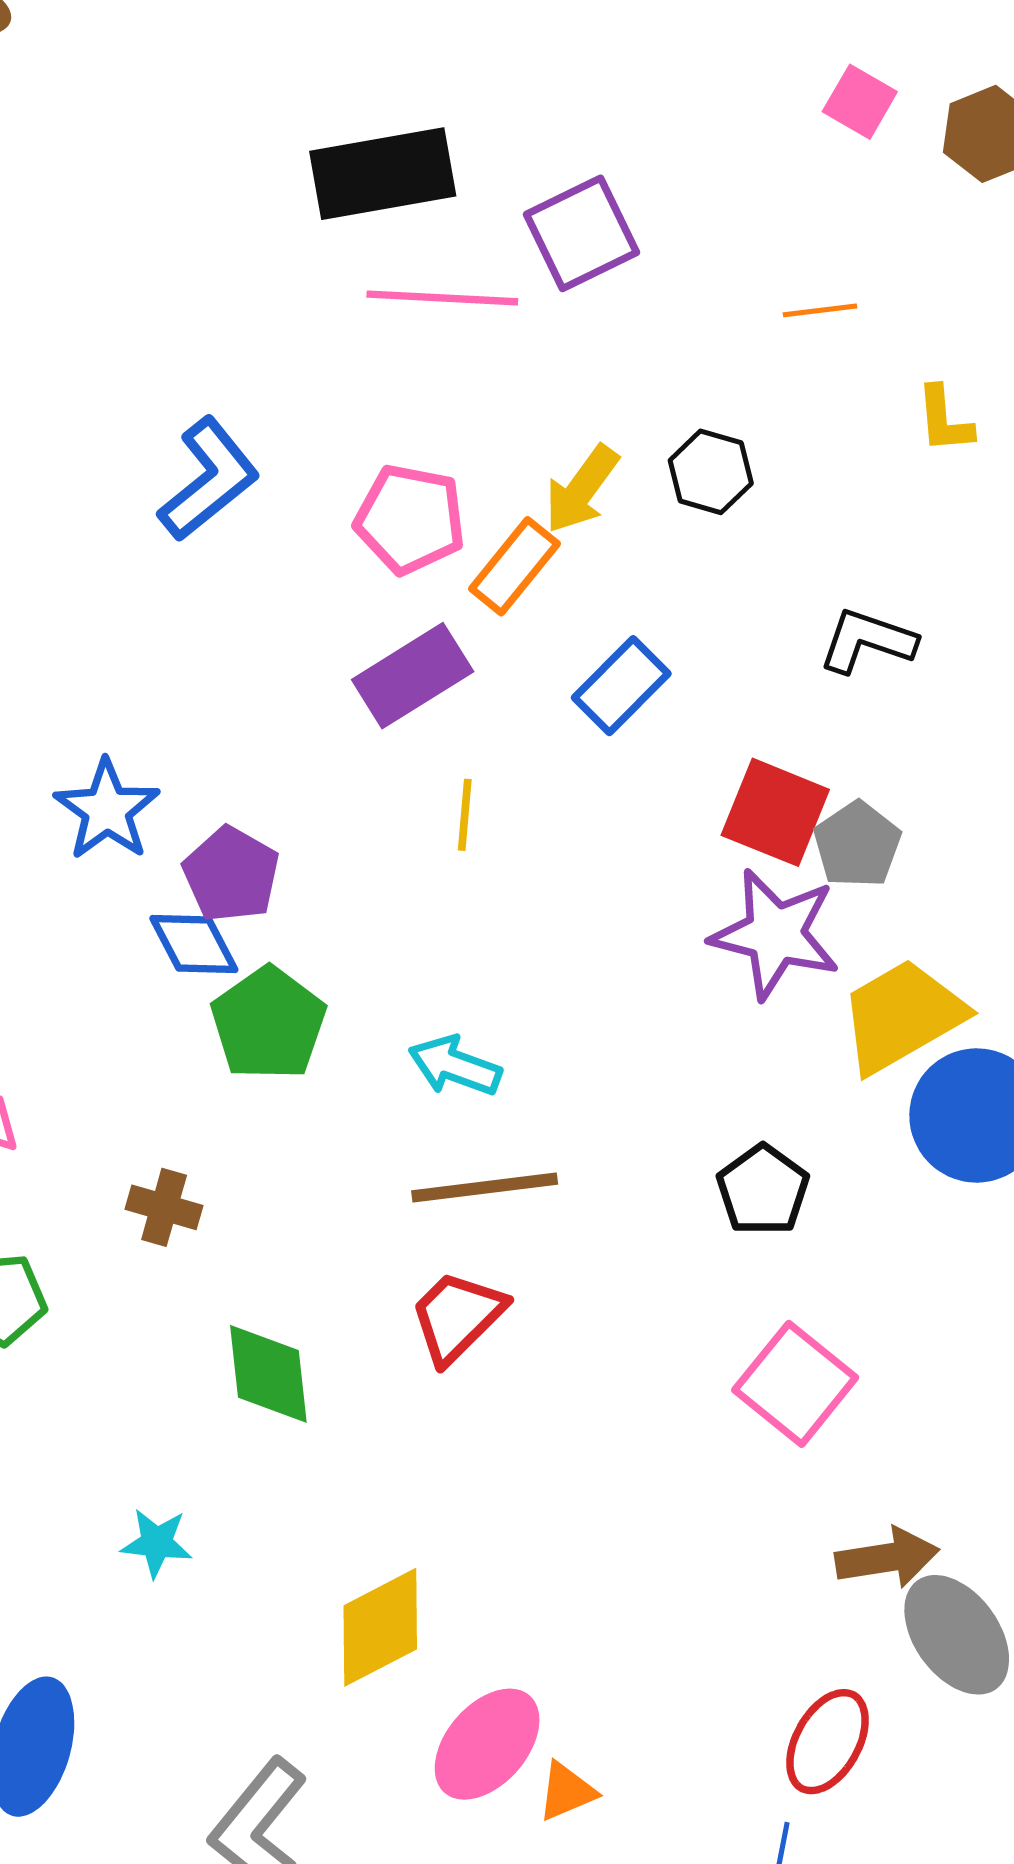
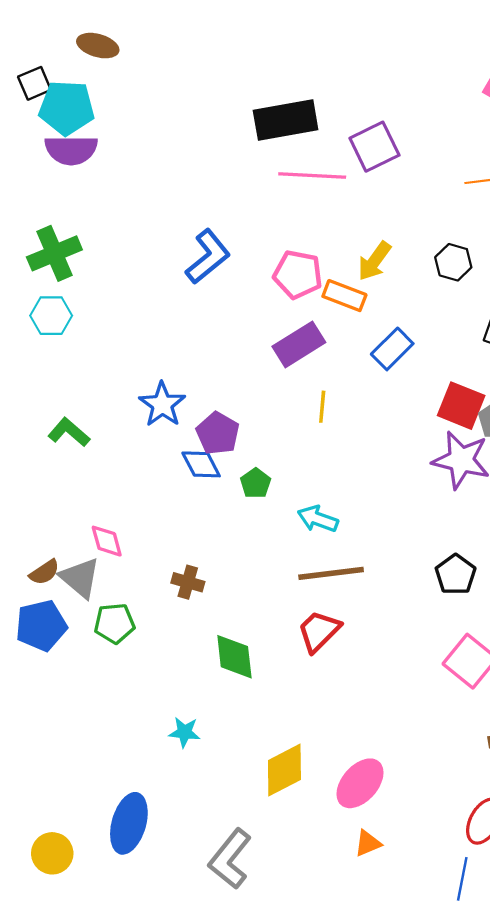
black hexagon: (711, 472) -> (453, 262), moved
orange rectangle: (514, 566) -> (344, 296), turned 72
green pentagon: (268, 1024) -> (256, 483), moved, size x0.6
pink ellipse: (487, 1744) -> (360, 783), moved

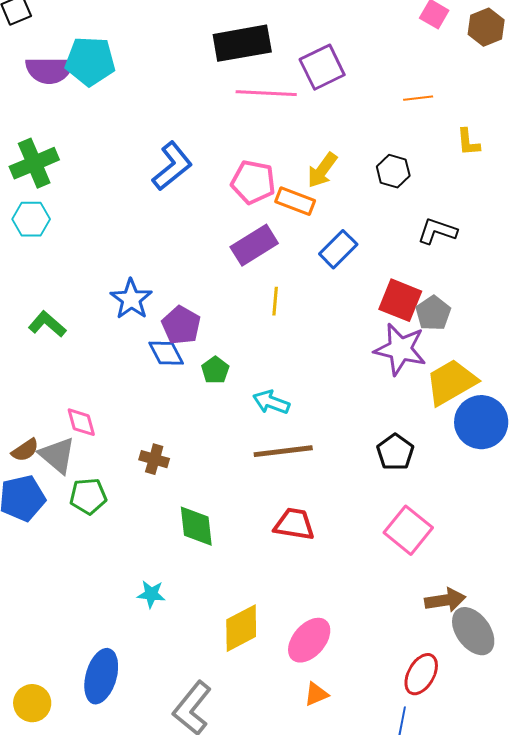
cyan pentagon: (67, 108) -> (90, 61), moved
red trapezoid: (319, 631) -> (294, 524), moved, turned 54

